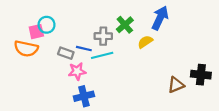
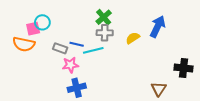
blue arrow: (160, 18) -> (158, 27), moved
green cross: (125, 25) -> (104, 17), moved
gray cross: (103, 36) -> (105, 33), moved
brown triangle: (176, 85) -> (159, 89), moved, turned -35

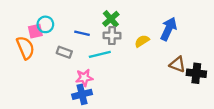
orange semicircle: (24, 44) -> (25, 48), turned -125
blue line: (77, 44) -> (82, 33), moved
pink star: (70, 65) -> (84, 78), moved
brown triangle: (159, 89) -> (177, 64), moved, turned -42

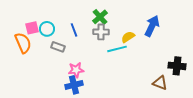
cyan circle: (45, 24) -> (47, 29), moved
blue line: (82, 33) -> (74, 30), turned 56
cyan line: (100, 54) -> (117, 49), moved
brown triangle: (177, 64) -> (160, 83), moved

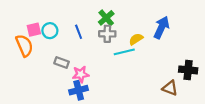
gray rectangle: (58, 47) -> (62, 63), moved

